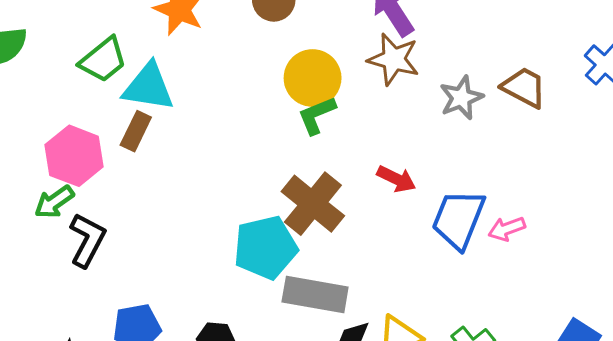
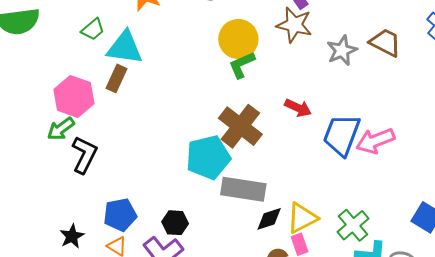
green trapezoid: (103, 60) -> (93, 29), size x0.7
pink arrow: (507, 229) -> (375, 141), size x1.5

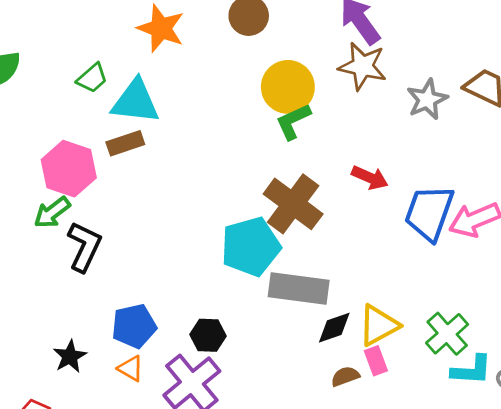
brown rectangle: (116, 78) -> (125, 143), turned 48

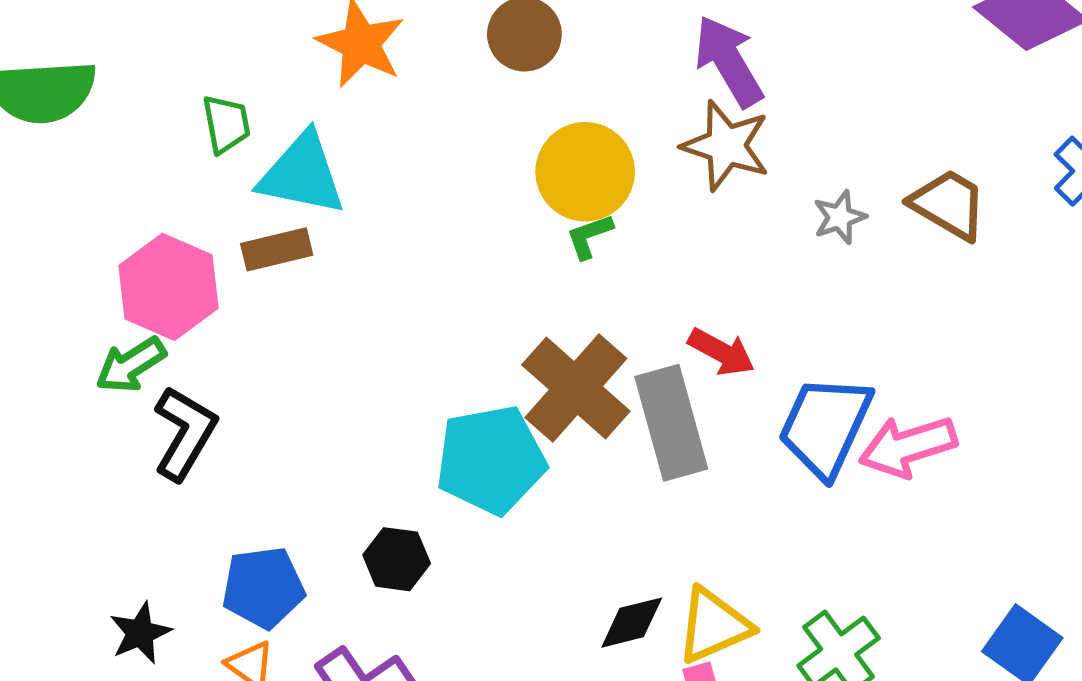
green trapezoid: (92, 78) -> (226, 124), turned -64
gray star: (427, 99) -> (840, 217), size x0.7
green L-shape: (293, 121) -> (589, 236), size x0.7
gray rectangle: (299, 288) -> (671, 423), moved, turned 62
black hexagon: (208, 335) -> (397, 559), moved

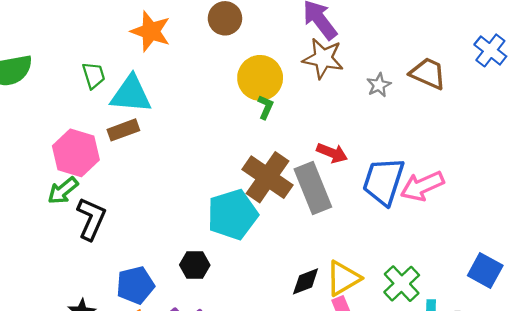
green L-shape: (589, 236) -> (265, 107), turned 140

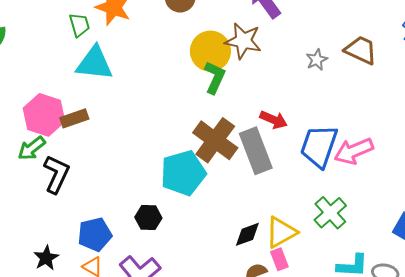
brown star: (323, 58) -> (243, 41), moved
green trapezoid: (94, 75) -> (79, 25), moved
green L-shape: (265, 107) -> (215, 77), size x1.5
brown rectangle: (123, 130) -> (74, 118), moved
green cross: (402, 284) -> (330, 213), moved

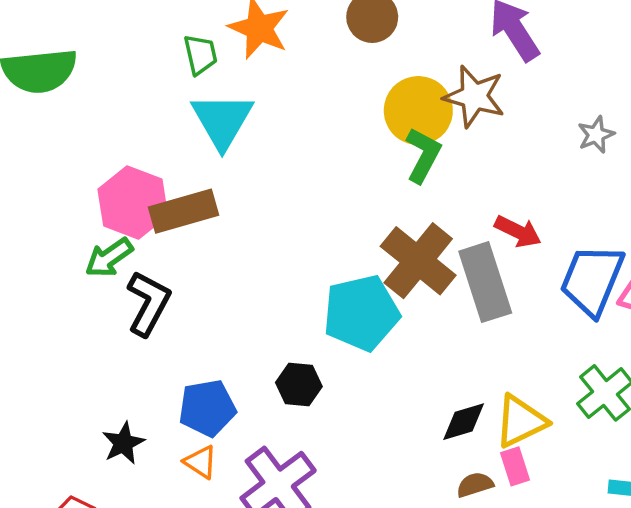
cyan triangle: (94, 63) -> (222, 120), turned 51
brown rectangle: (74, 118) -> (183, 211), size x1.4

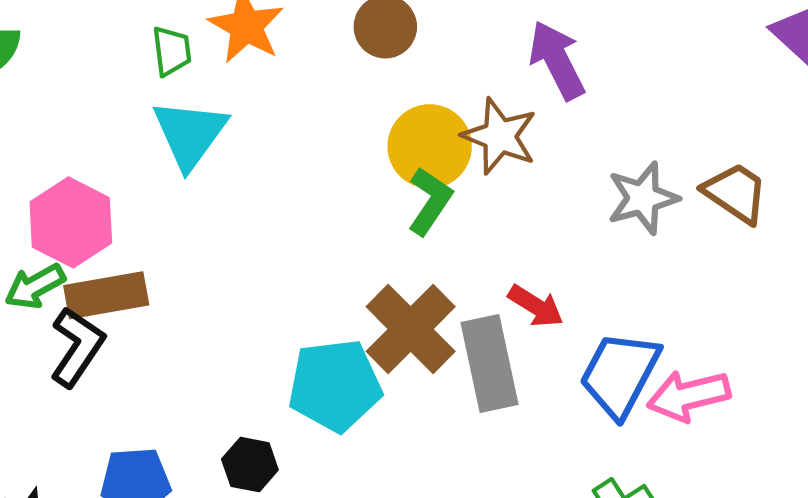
gray star: (596, 135) -> (643, 198), size x1.6
brown rectangle: (183, 211) -> (106, 295), moved

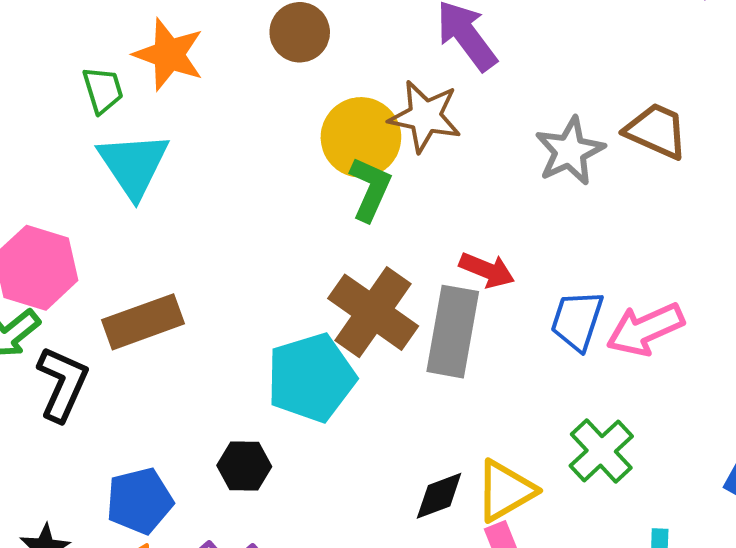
brown rectangle: (106, 295) -> (143, 322), moved
gray rectangle: (489, 363) -> (453, 332), turned 32
blue trapezoid: (620, 374) -> (577, 320), size x0.7

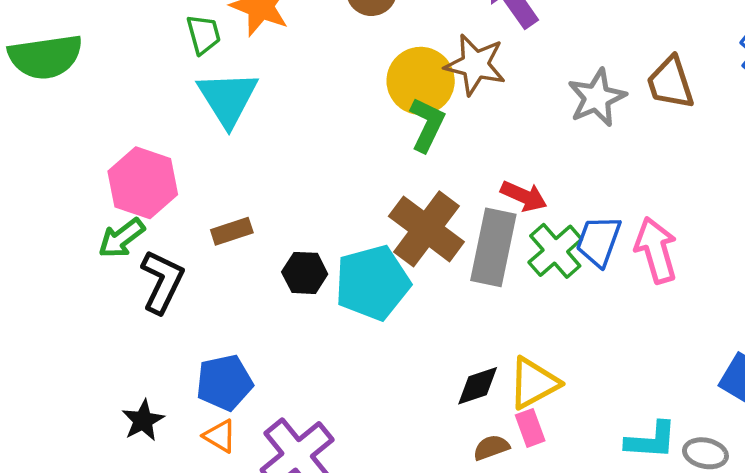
brown trapezoid: (656, 131) -> (670, 83), turned -134
brown rectangle: (143, 322) -> (232, 231), size x0.6
pink arrow: (645, 329) -> (656, 250), turned 96
green cross: (601, 451) -> (555, 251), moved
black hexagon: (244, 466) -> (305, 273), moved

